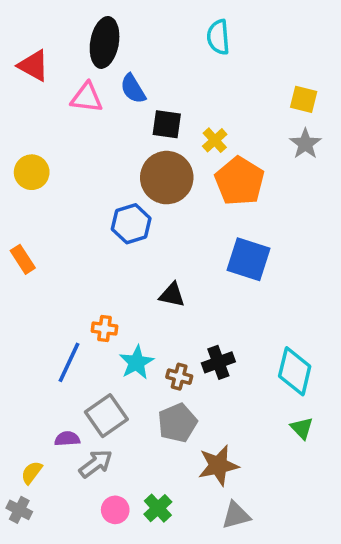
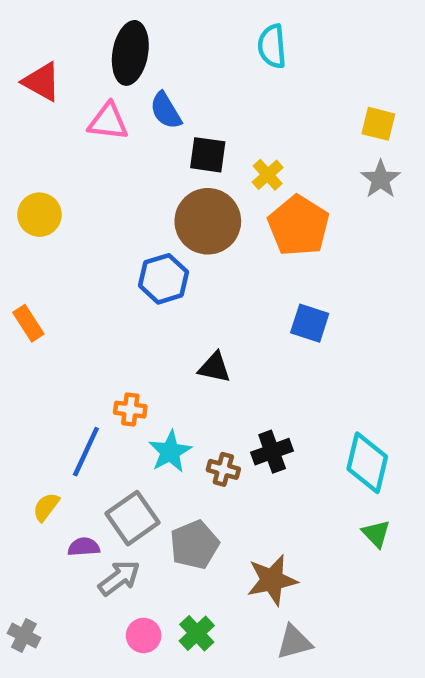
blue square: (248, 259) -> (310, 323), size x0.7
gray pentagon: (177, 423) -> (195, 545), moved
yellow semicircle: (32, 473) -> (46, 507), moved

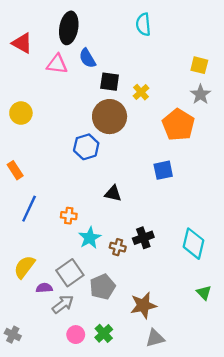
orange pentagon: (299, 226) -> (178, 125), moved
blue square: (310, 323) -> (163, 170), turned -30
blue line: (86, 452) -> (29, 209), moved
yellow semicircle: (46, 507) -> (24, 267), size x1.5
green triangle: (376, 534) -> (204, 293), moved

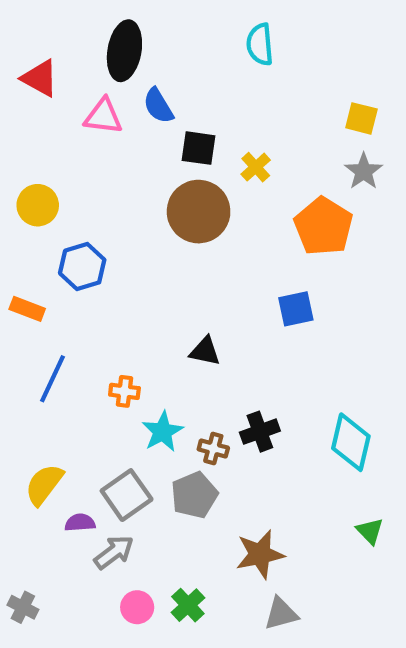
blue hexagon: (86, 147) -> (82, 267), moved
orange rectangle: (15, 170) -> (27, 309), turned -36
gray pentagon: (103, 287) -> (194, 495), moved

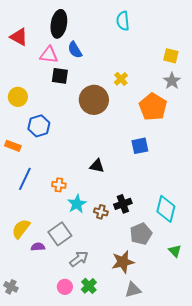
black square: (199, 148) -> (60, 76), moved
gray pentagon: (194, 495) -> (141, 234), moved
gray arrow: (114, 552) -> (79, 259), moved

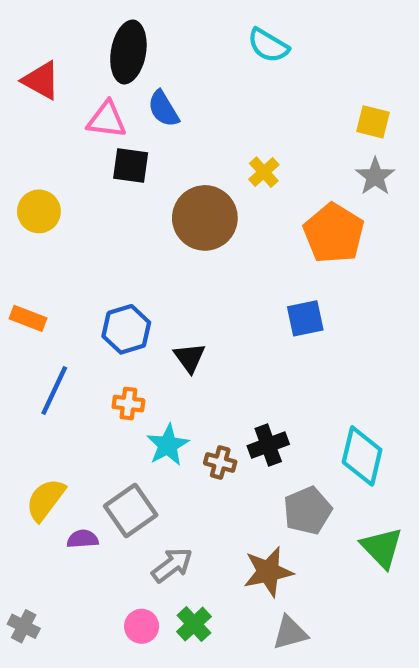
cyan semicircle: (123, 21) -> (268, 45), turned -54
blue hexagon: (39, 126) -> (126, 329), moved
black triangle: (97, 166) -> (190, 358), moved, turned 42
green triangle: (175, 251) -> (382, 548), size x1.5

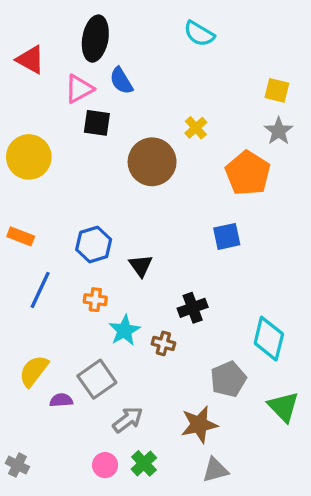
pink triangle: (107, 120) -> (79, 89), turned -36
yellow circle: (39, 211) -> (29, 157), size x1.4
black cross: (268, 445) -> (193, 308), moved

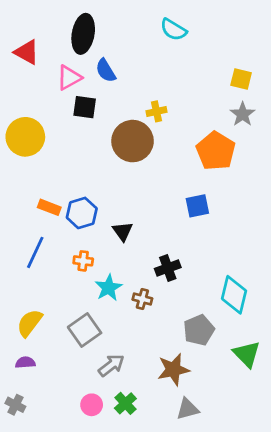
yellow cross: (196, 128) -> (156, 111), moved, turned 30
orange rectangle: (21, 236) -> (49, 207), moved
purple semicircle: (61, 400) -> (25, 362), moved

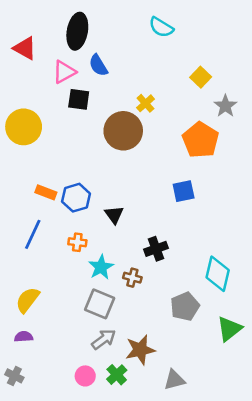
yellow square: (241, 79) -> (201, 77), moved, turned 30
yellow cross: (156, 111) -> (146, 103), turned -30
gray square: (85, 330) -> (100, 304), moved, turned -32
green triangle: (247, 354) -> (229, 329), turned 36
brown star: (173, 370) -> (140, 350), moved

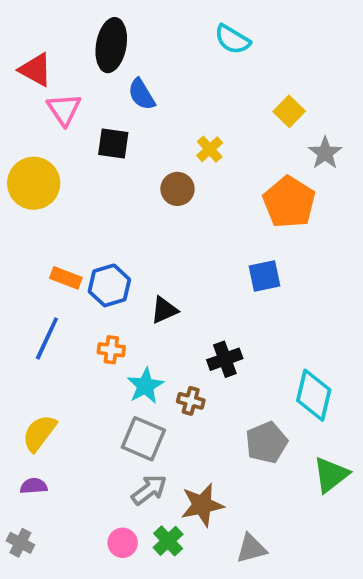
pink triangle: (64, 72) -> (64, 109), moved, turned -35
brown circle: (123, 131) -> (177, 189), size x0.6
black triangle: (114, 215) -> (164, 310), turned 42

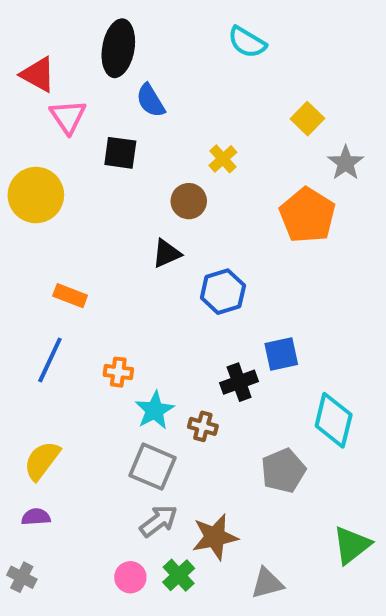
blue square: (265, 276) -> (281, 354), moved
blue hexagon: (109, 285) -> (223, 292), moved
black triangle: (164, 310) -> (167, 253), moved
green triangle: (331, 475) -> (352, 545), moved

